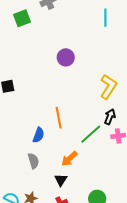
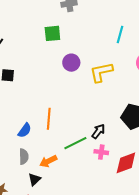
green square: (22, 18) -> (52, 33), moved
yellow L-shape: (108, 87) -> (101, 72), moved, turned -150
gray semicircle: (33, 161) -> (24, 157), moved

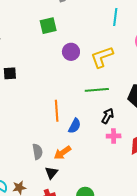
blue semicircle: (25, 130) -> (75, 126), moved
green line: (75, 143) -> (97, 90), moved, turned 30

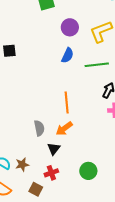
orange line: (57, 111) -> (67, 102), moved
blue semicircle: (75, 126) -> (68, 55), moved

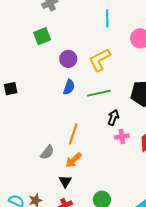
orange line: (67, 102) -> (73, 134), turned 30
gray semicircle: (39, 128) -> (47, 152), moved, turned 56

